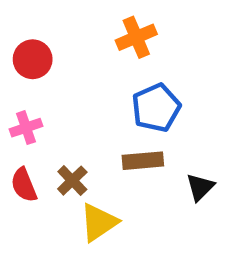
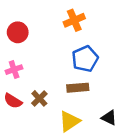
red semicircle: (24, 185) -> (13, 101), turned -36
black triangle: (200, 187) -> (109, 118), moved, turned -49
yellow triangle: (99, 222) -> (69, 121), moved

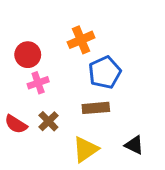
orange cross: (74, 20) -> (81, 40), moved
red circle: (18, 32) -> (28, 55), moved
pink cross: (14, 70) -> (38, 83), moved

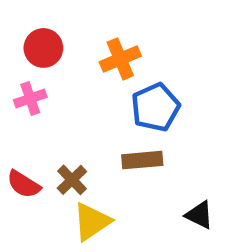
red circle: (28, 55) -> (43, 48), moved
pink cross: (38, 83) -> (30, 99), moved
yellow triangle: (85, 149) -> (92, 222), moved

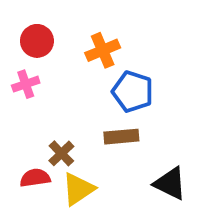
blue pentagon: (155, 107) -> (133, 92), turned -30
red semicircle: (24, 184) -> (35, 178), moved, turned 140
black triangle: (199, 215) -> (170, 183), size x1.4

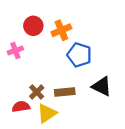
red circle: (37, 41) -> (33, 26), moved
brown rectangle: (121, 137) -> (65, 92), moved
black triangle: (170, 183) -> (102, 86), moved

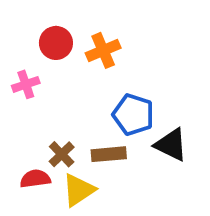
blue pentagon: (79, 55) -> (133, 115), moved

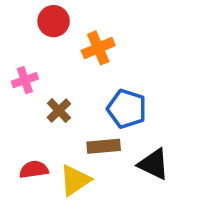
red circle: (56, 43) -> (54, 21), moved
black triangle: (171, 145) -> (154, 164), moved
brown cross: (62, 154) -> (59, 111), moved

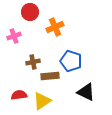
pink cross: (25, 80) -> (14, 36), moved
brown cross: (59, 111) -> (33, 62), turned 32
brown rectangle: (104, 146) -> (50, 76), moved

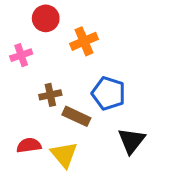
brown rectangle: (50, 76) -> (76, 116), turned 30
black triangle: (86, 92) -> (131, 141), turned 42
yellow triangle: (42, 101) -> (64, 155), turned -36

